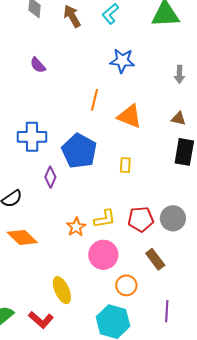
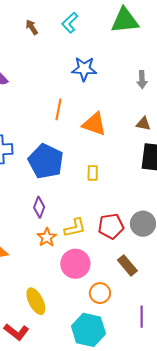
brown arrow: (72, 16) -> (32, 27), size x0.7
purple diamond: (50, 177) -> (39, 207), moved

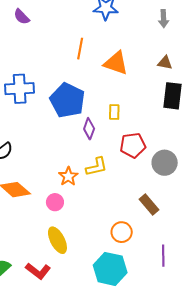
purple diamond: (39, 207) -> (89, 129), moved
red pentagon: (111, 226) -> (133, 145), moved
pink circle: (75, 264) -> (55, 202), moved, size x0.6

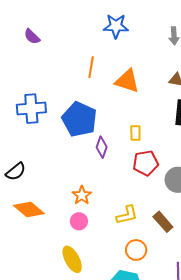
yellow rectangle: (114, 112) -> (135, 133), moved
yellow L-shape: (96, 167) -> (127, 215), moved
pink circle: (55, 202) -> (79, 221), moved

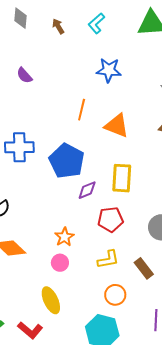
yellow rectangle: (135, 133) -> (122, 178), size x1.8
purple diamond: (102, 147) -> (87, 190), turned 45
red pentagon: (146, 163) -> (110, 219), moved

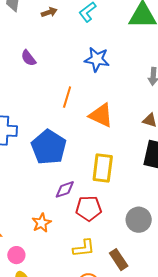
brown arrow: (58, 26) -> (49, 12), turned 98
purple semicircle: (24, 75) -> (28, 58), moved
purple diamond: (87, 190) -> (65, 189), moved
pink circle: (60, 263) -> (16, 255), moved

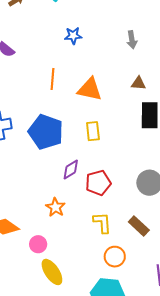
blue star: (97, 59) -> (73, 36), size x0.7
yellow rectangle: (103, 168) -> (93, 131), moved, size x0.7
yellow L-shape: (84, 248) -> (102, 223), turned -75

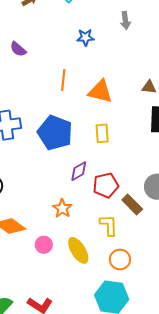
gray arrow: (132, 40) -> (125, 21), moved
brown rectangle: (139, 226) -> (132, 204), moved
yellow ellipse: (52, 272) -> (78, 250), moved

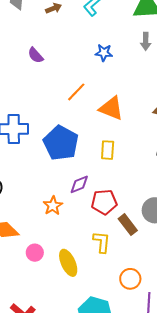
orange line: (63, 80) -> (76, 92), turned 30
orange star: (62, 208) -> (53, 206), moved
orange circle: (120, 259) -> (130, 279), moved

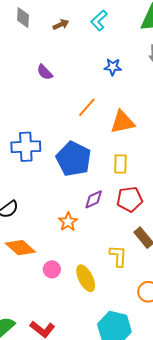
orange triangle: (111, 108) -> (122, 122), turned -32
red pentagon: (104, 202) -> (130, 199), moved

